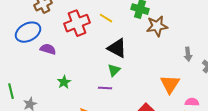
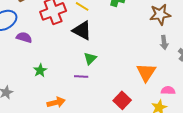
brown star: (157, 26) -> (160, 14), moved
black triangle: (117, 48) -> (82, 30), moved

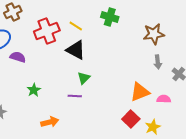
orange triangle: (146, 72) -> (140, 92), turned 35
pink semicircle: (168, 90) -> (164, 99), moved
red square: (122, 100) -> (131, 119), moved

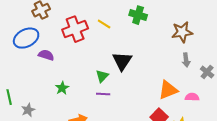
black triangle: (76, 50) -> (122, 61), moved, turned 35
green triangle: (84, 78) -> (102, 76), moved

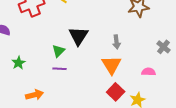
gray arrow: (186, 60) -> (117, 42), moved
orange triangle: (168, 90) -> (112, 65), moved, turned -40

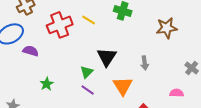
orange triangle: (112, 65) -> (123, 86), moved
purple line: (60, 69) -> (88, 90), turned 32

